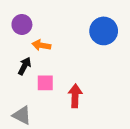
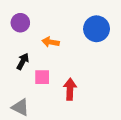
orange arrow: (41, 45) -> (51, 42), moved

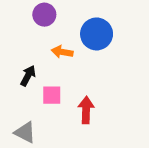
purple circle: (20, 23) -> (44, 15), moved
blue circle: (97, 29) -> (97, 34), moved

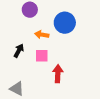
pink square: (52, 95) -> (42, 56), moved

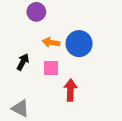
blue circle: (65, 23) -> (79, 44), moved

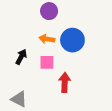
purple circle: (36, 12) -> (49, 11), moved

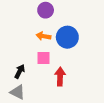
black arrow: (21, 57) -> (20, 71), moved

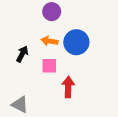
black arrow: (20, 71) -> (22, 54), moved

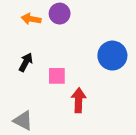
orange arrow: (49, 41) -> (31, 19), moved
blue circle: (76, 42) -> (112, 56), moved

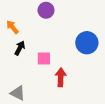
orange arrow: (31, 19) -> (12, 27), moved, turned 40

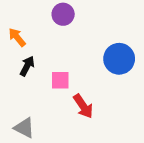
red arrow: (61, 77) -> (83, 106), turned 144

